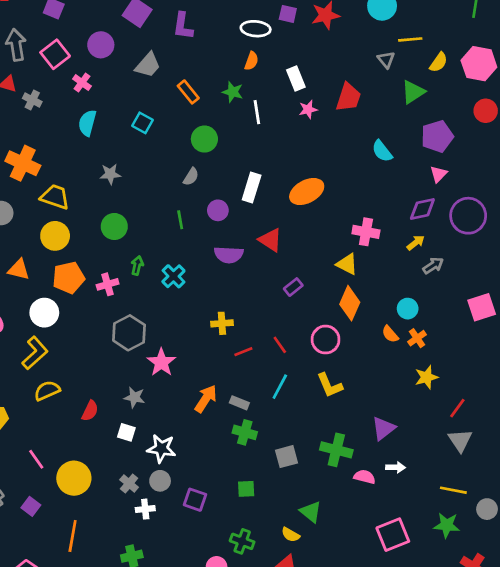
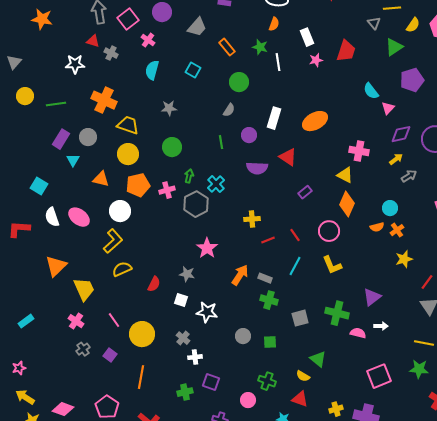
pink triangle: (439, 174) -> (388, 108), moved
gray hexagon: (129, 333) -> (196, 204), moved
orange semicircle: (390, 334) -> (377, 227), turned -64
gray circle: (160, 481) -> (243, 336), moved
purple square: (195, 500) -> (211, 382), moved

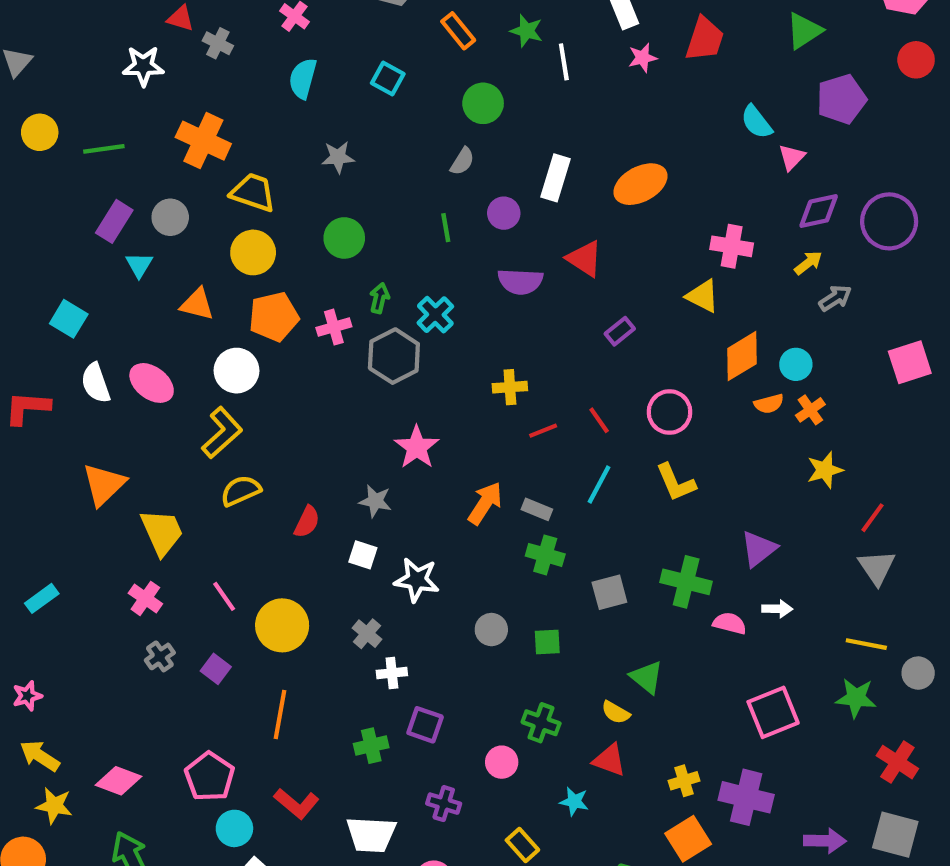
orange diamond: (347, 204) -> (742, 356), moved, turned 35

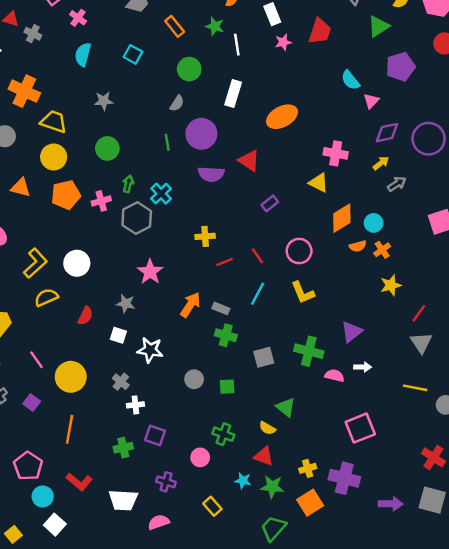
white rectangle: (556, 178) -> (233, 93), moved
purple circle: (504, 213) -> (201, 134), size x1.6
white circle: (237, 371) -> (77, 263), moved
green star: (856, 698) -> (272, 487), moved

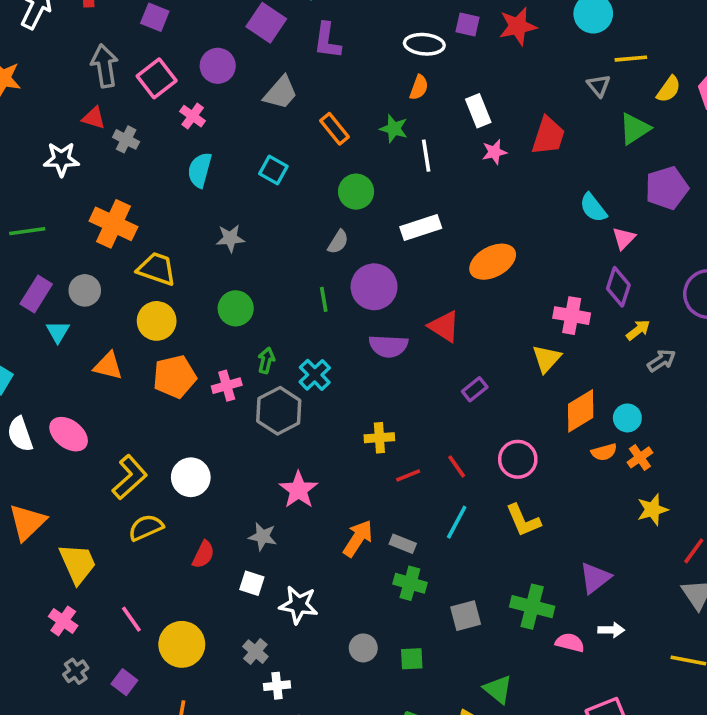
white rectangle: (233, 93) -> (421, 228), turned 55
purple diamond: (387, 133) -> (618, 287), moved, turned -60
yellow triangle: (319, 183) -> (547, 359), turned 45

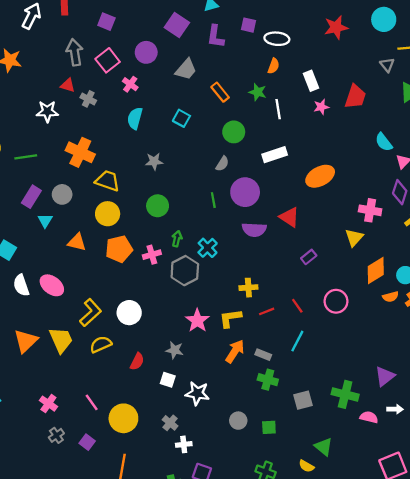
purple square: (467, 24) -> (248, 25), moved
yellow L-shape: (523, 520) -> (230, 318), moved, turned 105
yellow trapezoid: (78, 563) -> (61, 340), moved

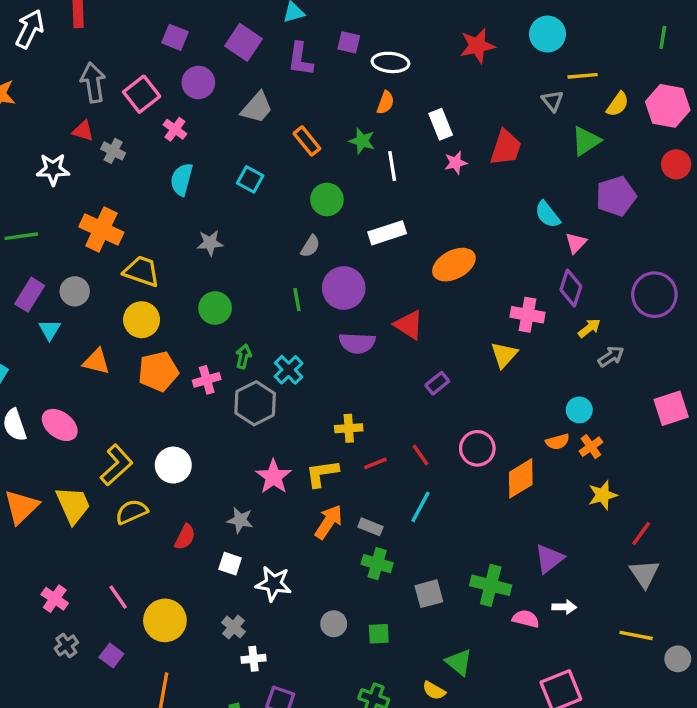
purple square: (106, 22) -> (175, 37), moved
orange diamond: (376, 271) -> (521, 478), moved

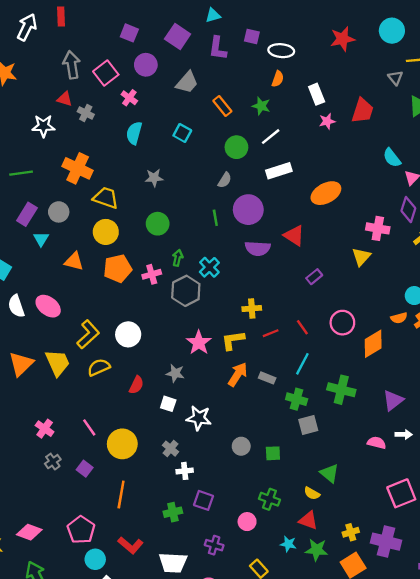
white line: (392, 166) -> (271, 137), moved, turned 60
green cross: (377, 564) -> (297, 399), moved
green cross: (491, 585) -> (341, 390), moved

